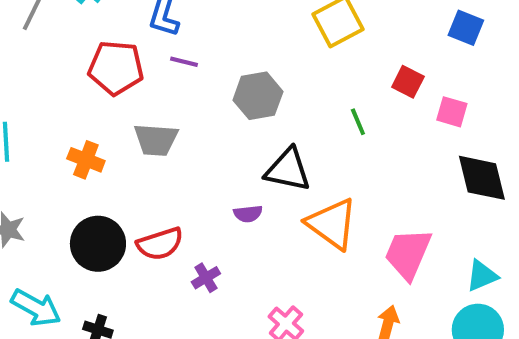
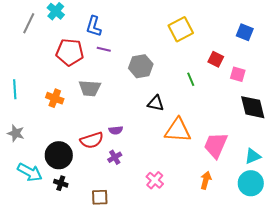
black triangle: (288, 170) -> (156, 103), size x0.7
purple semicircle: (248, 214) -> (116, 130), moved
orange triangle: (332, 224) -> (178, 130), turned -32
black circle: (98, 244) -> (59, 155), moved

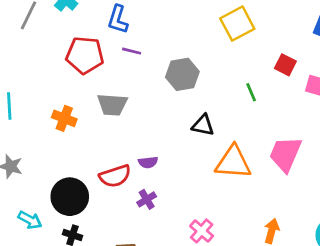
pink trapezoid: (216, 145) -> (285, 154), moved
cyan arrow: (30, 172) -> (30, 220), size x0.7

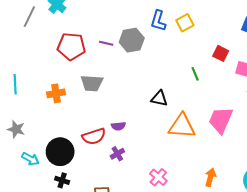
blue L-shape: (118, 19) -> (158, 21), moved
yellow square: (237, 24) -> (185, 23), size x0.7
gray hexagon: (182, 74) -> (132, 40), moved
orange cross: (64, 118) -> (56, 93), turned -30
cyan arrow: (30, 220) -> (30, 159), moved

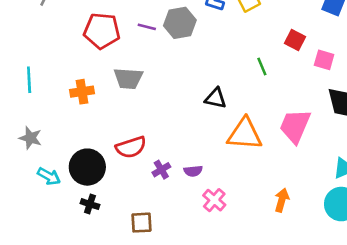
purple semicircle: (118, 126) -> (193, 171), moved

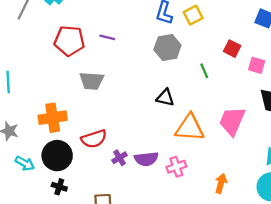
gray hexagon: (180, 23) -> (167, 47), moved
orange cross: (82, 92) -> (53, 118), moved, size x1.4
purple semicircle: (193, 171) -> (146, 159), size x1.5
pink cross: (214, 200) -> (176, 167), moved, turned 30

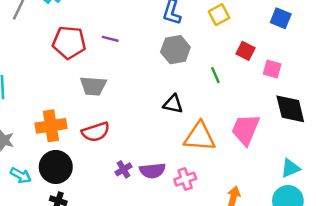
yellow square: (193, 15) -> (219, 15), moved
red semicircle: (94, 139) -> (96, 132), moved

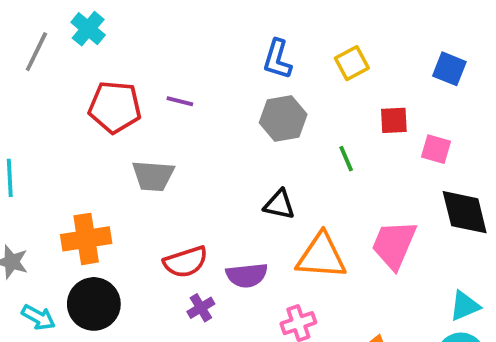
red square: (246, 51) -> (394, 120), turned -30
red semicircle: (96, 132) -> (186, 262), moved
purple semicircle: (152, 171) -> (247, 275), moved

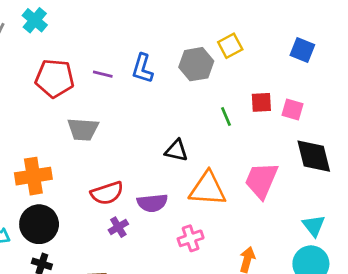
blue L-shape: (277, 59) -> (142, 68), moved
gray hexagon: (283, 119) -> (196, 64), moved
red square: (394, 120) -> (261, 102), moved
cyan triangle: (465, 306) -> (314, 226), turned -45

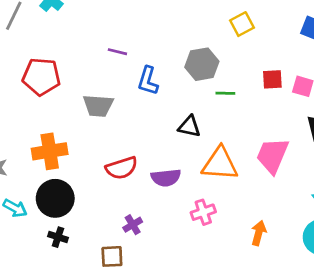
gray hexagon: (196, 64) -> (202, 64), moved
blue L-shape: (142, 68) -> (148, 81), moved
red pentagon: (55, 78) -> (41, 77), moved
green line: (226, 117) -> (225, 93), moved, turned -66
purple cross: (118, 227) -> (133, 225), moved

